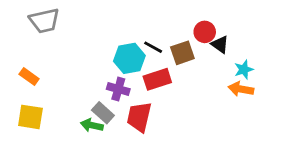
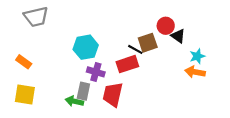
black line: (153, 47) -> (135, 49), moved
cyan hexagon: (129, 58) -> (86, 47), moved
gray rectangle: (103, 113) -> (83, 91), turned 60

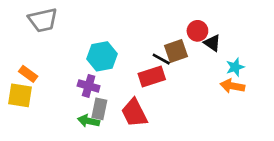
purple cross: (96, 72) -> (89, 86), moved
yellow square: (25, 95) -> (20, 95), moved
red trapezoid: (113, 95) -> (134, 113), turned -40

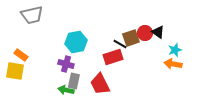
red circle: (197, 31) -> (145, 33), moved

